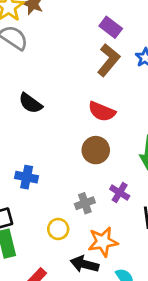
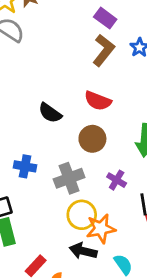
black semicircle: (30, 103) -> (50, 113), moved
gray cross: (85, 203) -> (69, 178), moved, size x1.5
yellow circle: (58, 229) -> (82, 215), moved, size x1.4

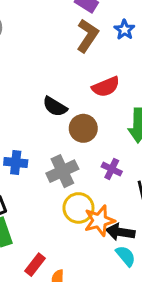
red semicircle: (98, 101) -> (106, 87), moved, turned -40
black semicircle: (50, 113) -> (55, 107), moved
black arrow: (83, 251) -> (120, 232), moved

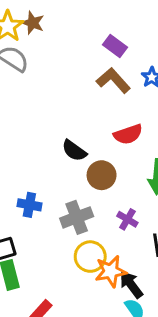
brown L-shape: (87, 36) -> (113, 80), turned -80
black arrow: (120, 232) -> (131, 285), turned 40

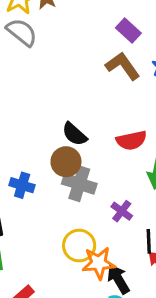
red semicircle: (128, 134) -> (131, 140), moved
brown circle: (102, 175) -> (66, 162), moved
gray cross: (77, 217) -> (79, 184), moved, turned 32

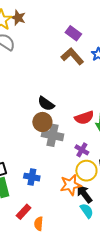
red semicircle: (131, 140) -> (84, 118), moved
blue cross: (22, 185) -> (32, 177), moved
yellow circle: (79, 246) -> (86, 171), moved

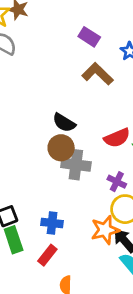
purple rectangle: (73, 33) -> (89, 37), moved
brown L-shape: (72, 56) -> (98, 74), moved
red rectangle: (24, 212) -> (47, 255), moved

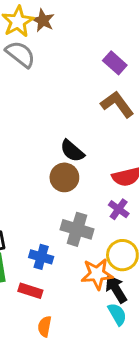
gray cross: (76, 165) -> (77, 229), moved
purple cross: (117, 182) -> (119, 209), moved
red rectangle: (47, 255) -> (30, 291), turned 60

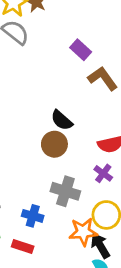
purple rectangle: (115, 63) -> (81, 50), moved

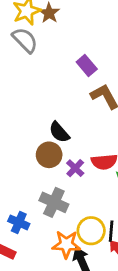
purple cross: (103, 173) -> (75, 168), moved

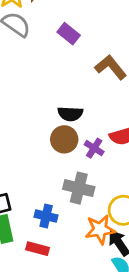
purple rectangle: (87, 66) -> (69, 34), moved
black semicircle: (59, 132) -> (70, 114), turned -35

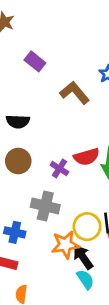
black semicircle: (70, 114) -> (18, 122), moved
brown circle: (64, 139) -> (18, 161), moved

